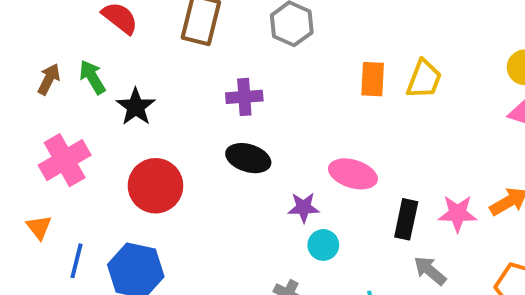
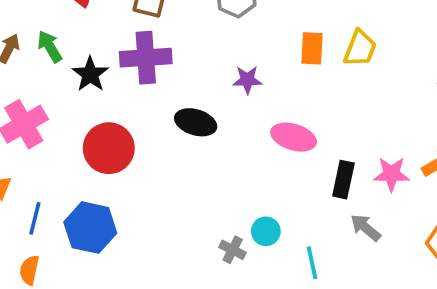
purple cross: (244, 97) -> (146, 58), moved, size x1.5
purple star: (304, 207) -> (247, 80), moved
cyan circle: (323, 245) -> (266, 231), moved

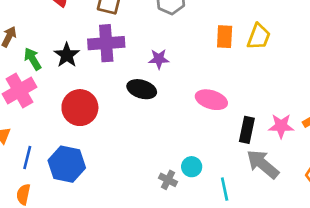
green arrow: (50, 47) -> (33, 59), moved
purple star: (247, 80) -> (159, 59), moved
gray arrow: (366, 228) -> (263, 164), size x1.5

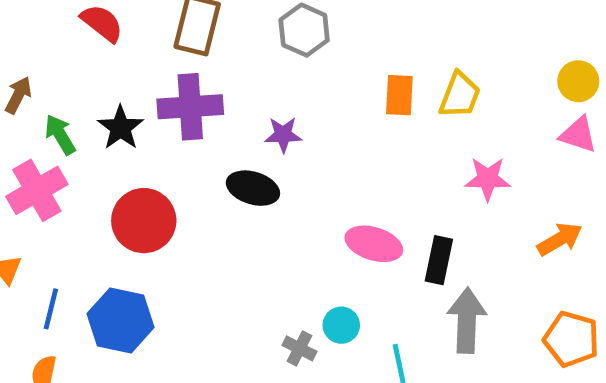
pink ellipse: (211, 100) -> (374, 244), moved
pink star: (281, 126) -> (488, 179), moved
gray arrow: (263, 164) -> (467, 321), turned 52

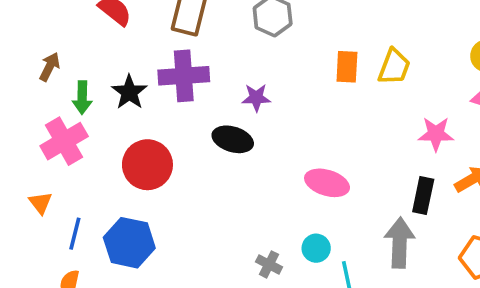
green arrow: (60, 135) -> (82, 98), turned -148
pink star: (488, 179) -> (436, 134), moved
black rectangle: (439, 260) -> (423, 196), moved
cyan circle: (341, 325) -> (316, 248), moved

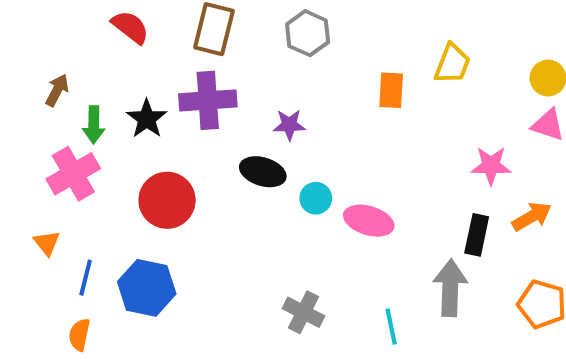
yellow trapezoid: (394, 67) -> (452, 64), moved
cyan circle: (316, 248) -> (316, 198), moved
gray cross: (269, 264) -> (304, 312), size x1.4

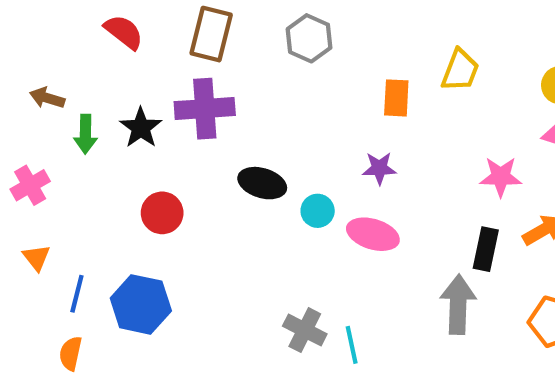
brown arrow: (57, 90) -> (47, 98), turned -100
purple star: (289, 125) -> (379, 168), moved
pink cross: (73, 174) -> (30, 185), moved, size x0.7
red circle: (167, 200) -> (162, 213), size x0.7
cyan line: (391, 327) -> (352, 345), moved

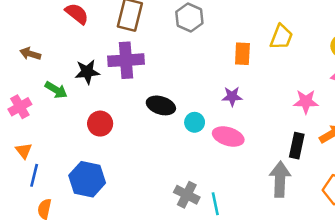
black star: (141, 128) -> (87, 72), turned 30
green arrow: (85, 134) -> (56, 90), moved, turned -60
blue line: (77, 294) -> (34, 175), moved

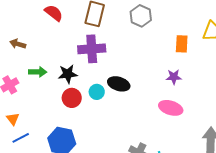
black star: (87, 72) -> (68, 74), moved
green arrow: (56, 90) -> (38, 72), turned -30
cyan circle: (195, 122) -> (97, 92), moved
blue line: (34, 175) -> (21, 138), turned 48

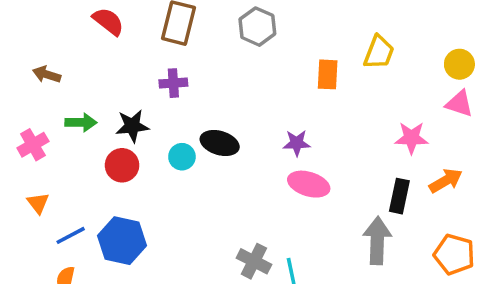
purple cross: (92, 49) -> (173, 83), size x0.6
purple star: (174, 77) -> (297, 143), moved
red circle: (72, 98) -> (122, 165), moved
blue line: (21, 138) -> (71, 235), moved

